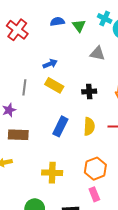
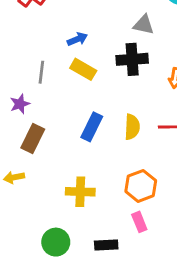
black cross: (89, 92) -> (132, 59), moved, size x1.5
brown rectangle: (18, 135) -> (33, 138), turned -66

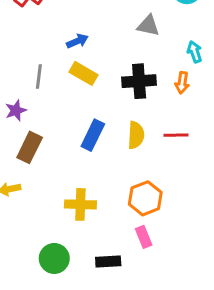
black cross: (132, 59) -> (139, 81), moved

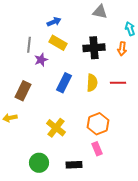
purple star: (16, 110) -> (41, 60), moved
yellow cross: (80, 204) -> (56, 128), turned 36

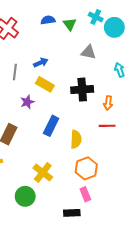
gray line: (29, 45) -> (15, 72), moved
orange arrow: (122, 49) -> (108, 103), moved
yellow semicircle: (92, 83) -> (76, 139), moved
green circle: (39, 163) -> (25, 196), moved
black rectangle: (74, 165) -> (72, 213), moved

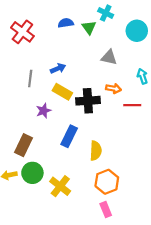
cyan cross: (96, 17) -> (106, 13), moved
black cross: (82, 90) -> (88, 101), moved
orange arrow: (108, 103) -> (113, 88), moved, turned -88
red line: (107, 126) -> (132, 105), moved
green circle: (25, 196) -> (32, 173), moved

